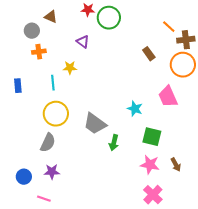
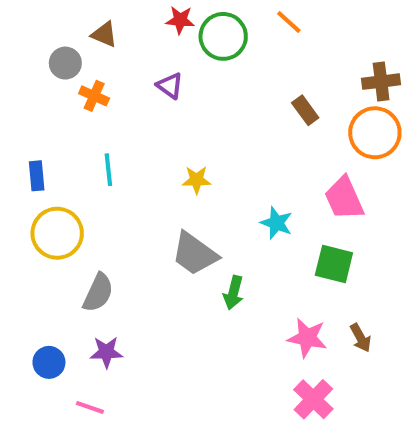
orange line: (169, 27) -> (289, 22), moved
orange cross: (39, 52) -> (94, 96), moved, turned 32
yellow star: (70, 68) -> (197, 180), moved
yellow circle: (56, 114) -> (57, 233), moved
green square: (152, 137) -> (334, 264), moved

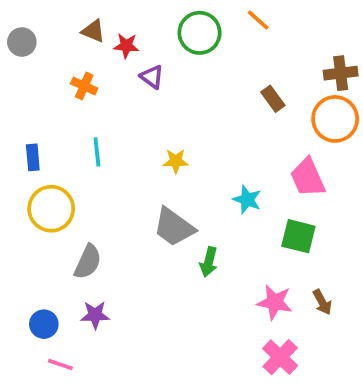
red star: (180, 20) -> (126, 46), moved
gray circle: (65, 63) -> (22, 42), moved
pink line: (90, 407) -> (60, 364), moved

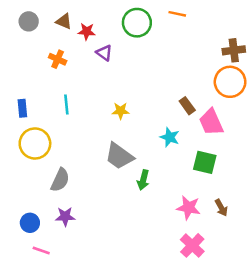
orange line: (258, 20) -> (177, 14), turned -30
gray circle: (22, 42) -> (29, 21), moved
brown rectangle: (273, 99) -> (187, 106), moved

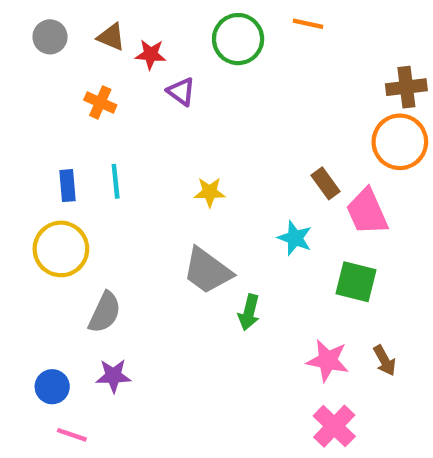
blue rectangle: (22, 108) -> (67, 186), moved

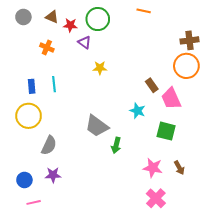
green circle: (238, 39) -> (98, 19), moved
yellow star: (210, 192) -> (100, 68), moved
pink line: (72, 435) -> (34, 202), turned -32

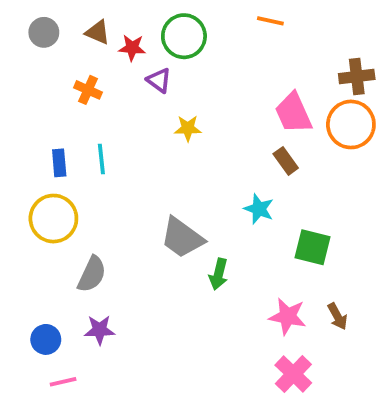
pink trapezoid: (171, 98) -> (293, 113), moved

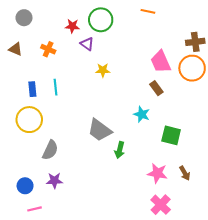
brown triangle: (98, 32) -> (16, 49), moved

